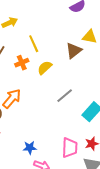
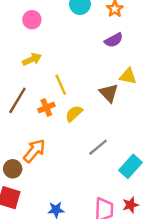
brown triangle: (74, 51) -> (109, 93), turned -36

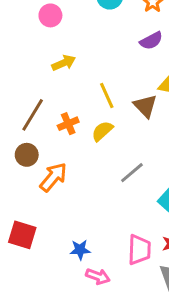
yellow arrow: (32, 59) -> (64, 63), moved
yellow line: (61, 85) -> (107, 95), moved
brown circle: (13, 169) -> (27, 155), moved

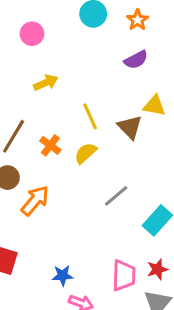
orange cross: (68, 124) -> (50, 145), turned -30

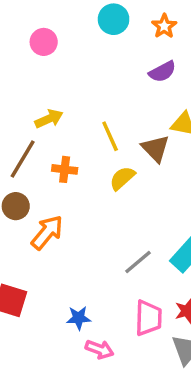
yellow arrow: (46, 83) -> (49, 119), moved
orange cross: (50, 145) -> (65, 169), turned -30
yellow semicircle: (86, 153) -> (122, 178), moved
gray line: (116, 196) -> (138, 262), moved

